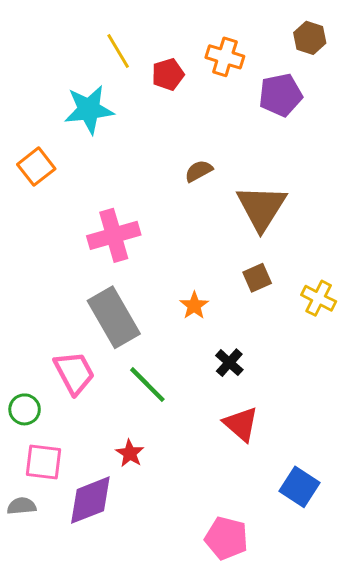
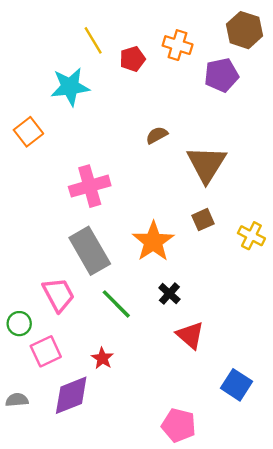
brown hexagon: (310, 38) -> (245, 30), size x1.4
orange star: (194, 306) -> (153, 242), size x1.8
black cross: (229, 363) -> (169, 294), moved
pink square: (44, 462) -> (46, 351), moved, turned -32

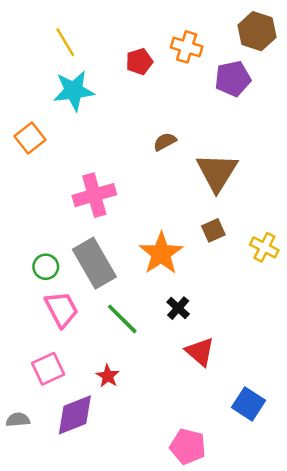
yellow line: (93, 40) -> (65, 42), moved
green circle: (19, 324) -> (46, 267), moved

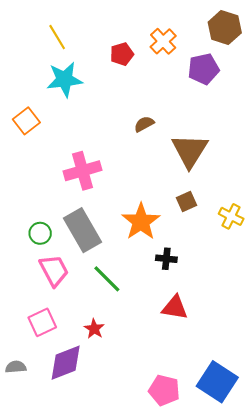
orange cross: (187, 47) -> (163, 41), turned 30
black cross: (178, 308) -> (166, 259), moved, turned -36
red triangle: (200, 352) -> (175, 308), turned -32
blue square: (249, 404) -> (217, 382), moved, size x1.4

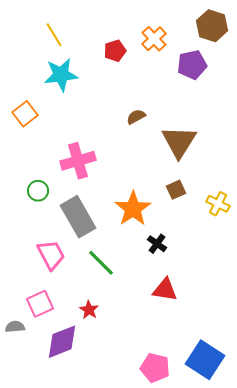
green circle: (40, 233) -> (38, 191), moved
black cross: (166, 259) -> (157, 244), turned 30
gray semicircle: (16, 367) -> (15, 327), moved

